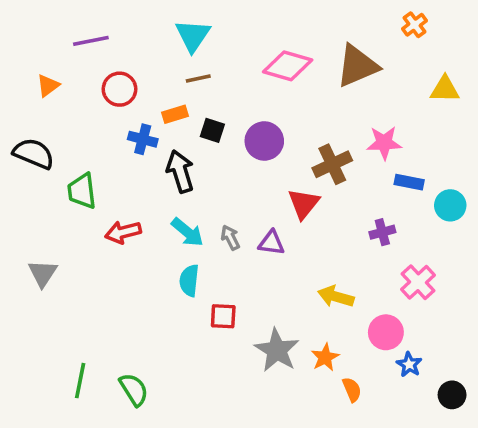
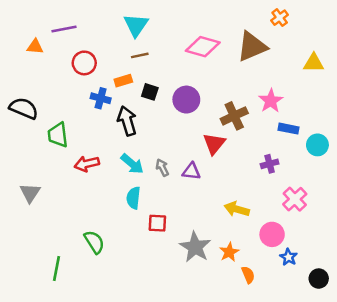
orange cross: (414, 25) -> (280, 18), moved
orange triangle: (48, 86) -> (35, 47), moved, turned 42
pink star: (384, 143) -> (271, 101), turned -30
green semicircle: (134, 390) -> (94, 242), moved

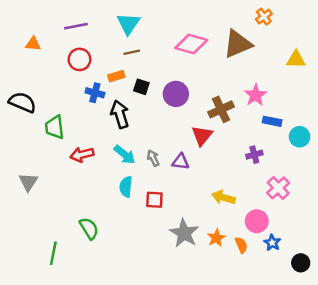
purple line: (64, 29) -> (76, 26), moved
red square: (157, 223) -> (154, 200), moved
orange semicircle: (248, 275) -> (241, 245), moved

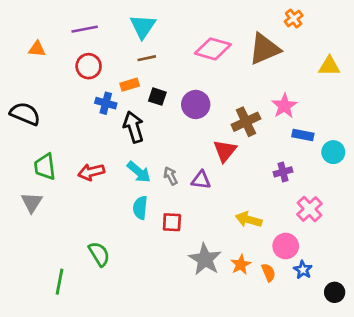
green trapezoid: (55, 127) -> (45, 167), moved

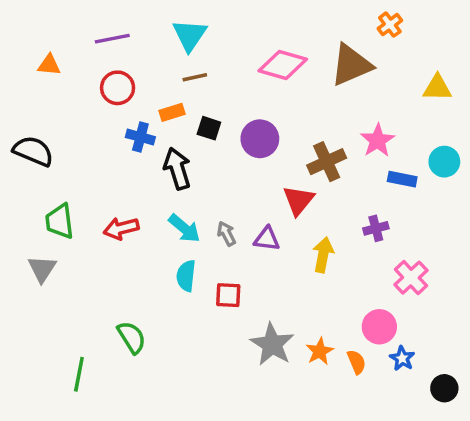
cyan circle: (333, 152) -> (444, 162), moved
yellow arrow: (249, 220) -> (323, 255), moved, turned 85

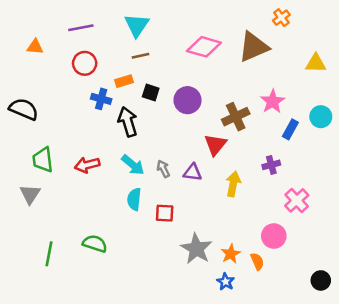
blue rectangle: (402, 179) -> (290, 129), turned -72
green semicircle: (132, 337) -> (95, 244), turned -40
blue star: (402, 358) -> (226, 282), moved
green line: (79, 374) -> (49, 254), moved

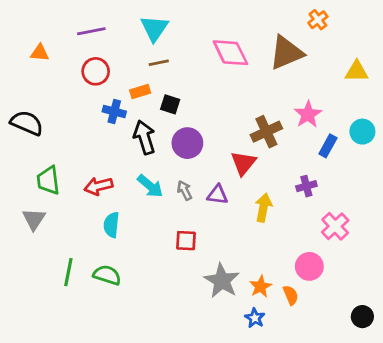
pink diamond: (204, 47) -> (230, 53), turned 48
purple circle: (187, 100) -> (187, 143), moved
cyan semicircle: (134, 199) -> (111, 225), moved
green line: (49, 254) -> (68, 272), moved

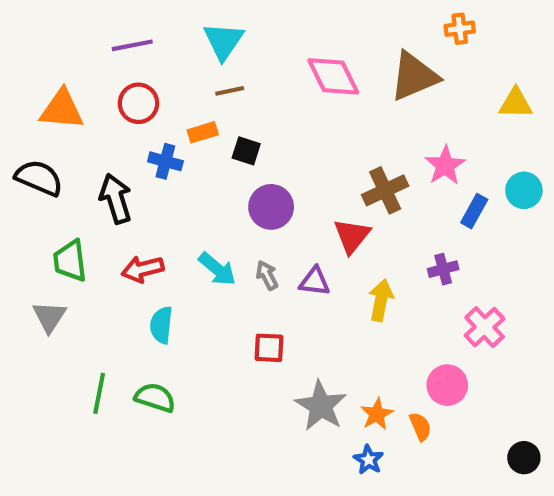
orange cross: (318, 20) -> (460, 29), turned 30
orange triangle: (40, 53) -> (62, 110), moved, size x1.6
black arrow: (144, 137) -> (116, 199), moved

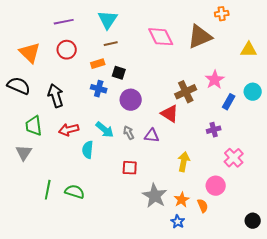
orange triangle: (62, 110) -> (30, 53), turned 40
blue cross: (165, 161) -> (99, 89), moved
red triangle: (352, 236) -> (170, 114), turned -36
yellow arrow: (381, 300) -> (184, 162), moved
cyan semicircle: (161, 325) -> (88, 150), moved

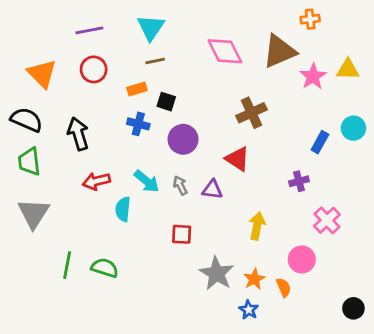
pink star: (215, 80) -> (313, 76), moved
brown cross: (186, 92) -> (251, 113), moved
green trapezoid: (34, 126) -> (29, 162), moved
gray triangle: (24, 153) -> (34, 213), size x1.4

